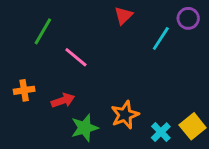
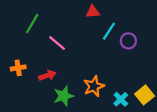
red triangle: (123, 15) -> (93, 12), turned 40
purple circle: (188, 18) -> (128, 41), moved
cyan line: (161, 39) -> (109, 31), moved

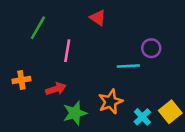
red triangle: (93, 12) -> (98, 18), moved, turned 40
cyan line: (109, 31) -> (128, 66), moved, turned 54
pink line: (57, 43) -> (67, 51), turned 60

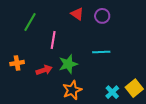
purple circle: (151, 48) -> (102, 16), moved
orange star: (111, 102) -> (72, 90), moved
green star: (75, 113) -> (68, 64), moved

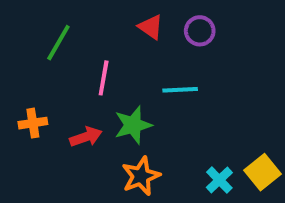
cyan line: (101, 52) -> (180, 90), moved

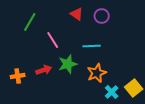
pink line: (104, 78) -> (53, 40), turned -42
orange cross: (33, 123) -> (18, 76), moved
orange star: (141, 176) -> (97, 73), moved

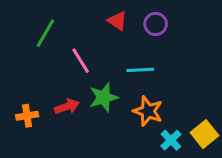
orange star: (97, 73) -> (148, 111), turned -30

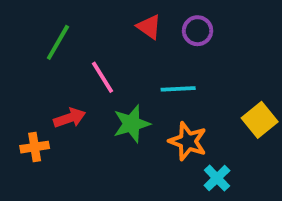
red arrow: (67, 107) -> (70, 118), moved
yellow square: (205, 134) -> (260, 120), moved

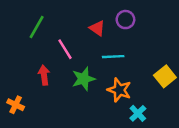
red triangle: (149, 27) -> (97, 28), moved
red arrow: (70, 118) -> (44, 75), turned -78
orange cross: (35, 147) -> (16, 105), moved, turned 35

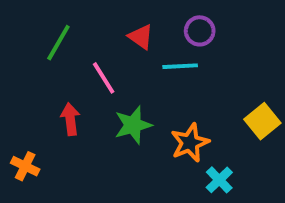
red triangle: (97, 28) -> (141, 37), moved
cyan line: (113, 57) -> (180, 66), moved
orange star: (119, 90) -> (190, 143), turned 30

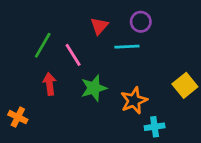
red triangle: (141, 37) -> (99, 26), turned 36
green line: (58, 43) -> (43, 45), moved
cyan cross: (219, 180) -> (155, 127), turned 36

